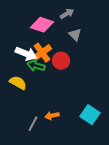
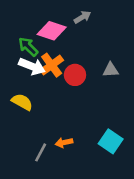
gray triangle: (75, 35) -> (111, 70), moved, turned -48
green arrow: (36, 66) -> (28, 47), moved, turned 30

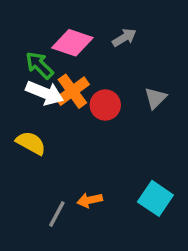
gray arrow: (82, 17) -> (124, 38), moved
gray triangle: (111, 70) -> (155, 98), turned -42

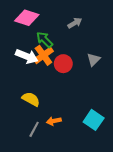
pink diamond: (72, 43) -> (27, 18), moved
green arrow: (40, 65) -> (45, 40), moved
yellow semicircle: (31, 143) -> (31, 99), moved

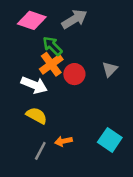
gray arrow: (75, 23) -> (74, 19), moved, size x1.5
white arrow: (27, 56) -> (34, 85), moved

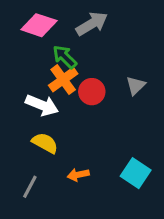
gray line: (40, 151) -> (30, 187), moved

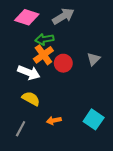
green arrow: (65, 57) -> (45, 39), turned -54

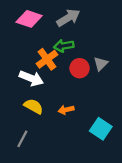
green arrow: (45, 39) -> (64, 46), moved
red circle: (63, 63) -> (80, 68), moved
orange arrow: (54, 120) -> (66, 110), moved

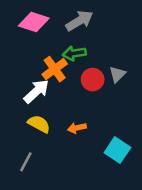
white arrow: (31, 78) -> (36, 91), turned -65

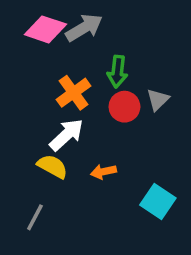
gray arrow: (79, 21) -> (84, 28), moved
green arrow: (74, 53) -> (117, 72), moved, turned -75
white arrow: (36, 91) -> (67, 135), moved

